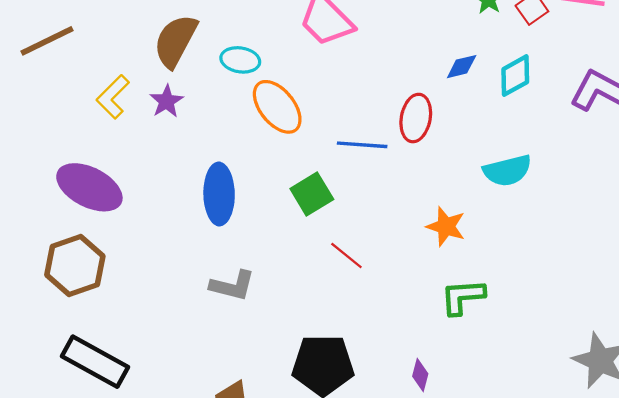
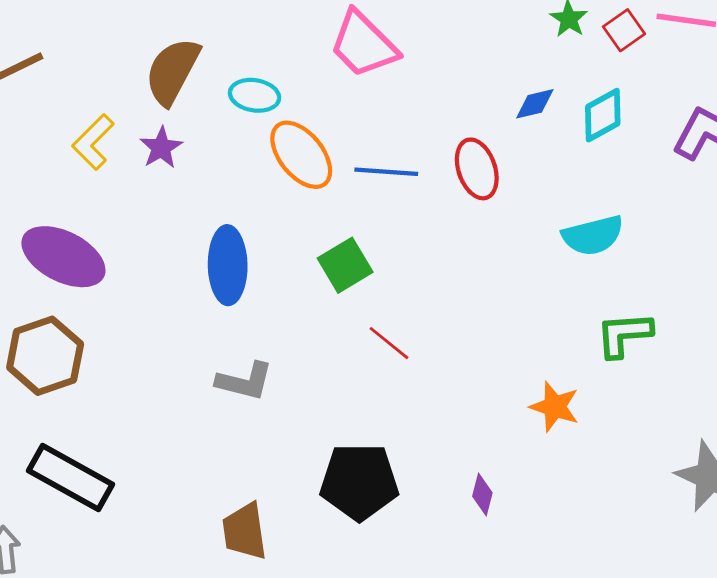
red ellipse: (416, 118) -> (477, 169), turned -30
blue line: (362, 145) -> (386, 172), moved
orange star: (446, 226) -> (555, 407), moved
green L-shape: (463, 297) -> (624, 335), moved

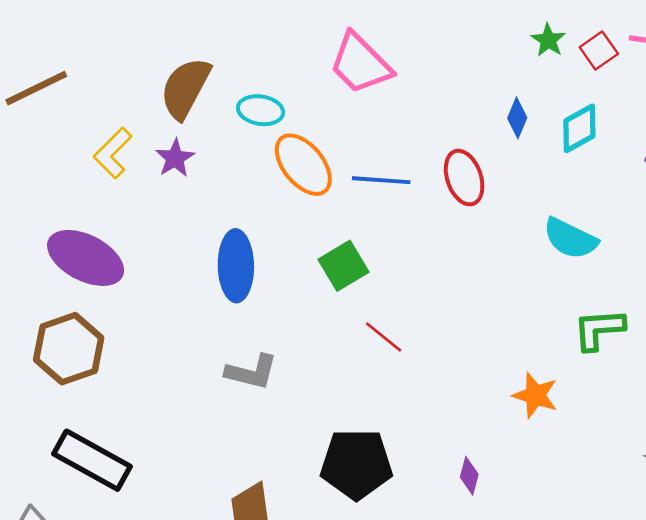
blue diamond: (535, 104) -> (517, 118), turned -54
cyan semicircle: (593, 235) -> (570, 239), turned 40

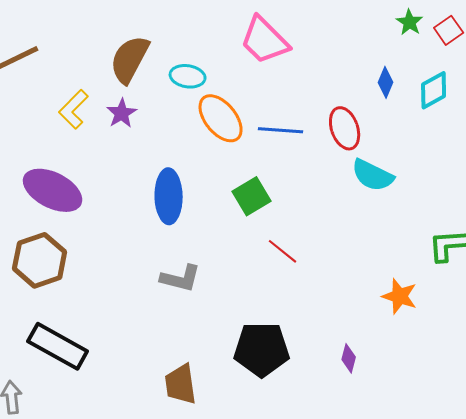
cyan semicircle: (570, 239) -> (373, 175), moved

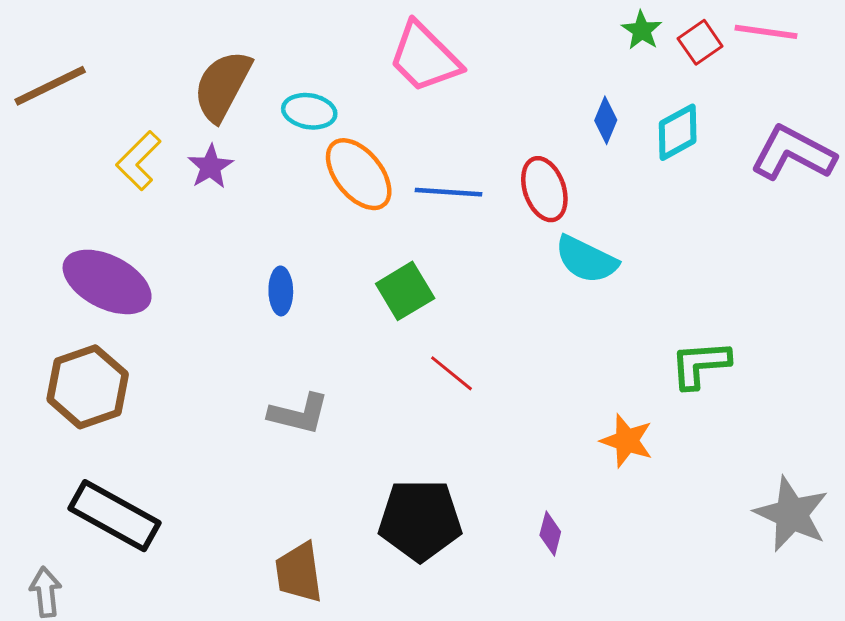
blue ellipse: (169, 196) -> (281, 291), size x0.6

